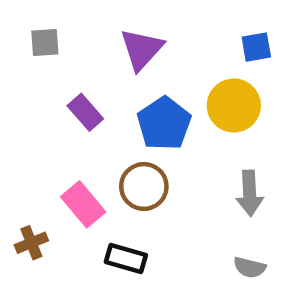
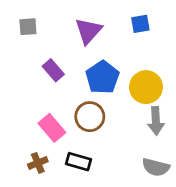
blue square: (256, 47) -> (140, 24), moved
yellow circle: (234, 105) -> (146, 87), moved
brown cross: (31, 243) -> (38, 163), moved
gray semicircle: (250, 267) -> (156, 167), size x1.4

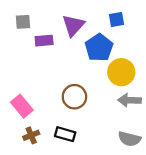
purple rectangle: (53, 70) -> (44, 41), moved, turned -54
blue pentagon: (102, 77) -> (99, 48), moved
gray arrow: (156, 121) -> (129, 100), turned 95
pink rectangle: (52, 128) -> (22, 106), moved

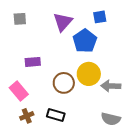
purple rectangle: (44, 41) -> (33, 62), moved
yellow circle: (121, 72) -> (89, 74), moved

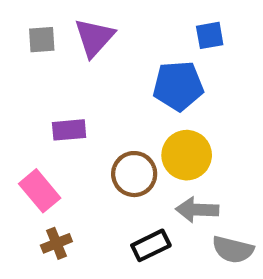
purple triangle: (63, 22) -> (94, 38), moved
blue pentagon: (85, 41) -> (178, 86), turned 30
gray arrow: (111, 86) -> (197, 210), moved
black rectangle: (56, 115) -> (151, 245), moved, turned -42

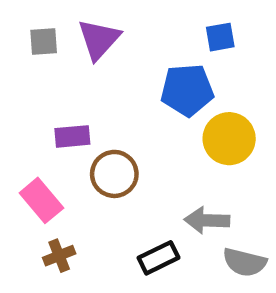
yellow circle: (187, 155) -> (229, 139), moved
brown circle: (134, 174) -> (114, 174), moved

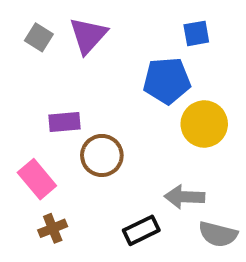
gray square: (44, 42) -> (39, 37), turned 36

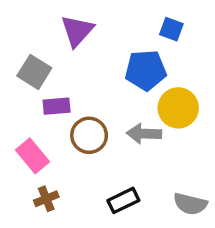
blue square: (196, 33) -> (171, 29), turned 30
gray square: (39, 37) -> (34, 72), moved, size x1.4
gray arrow: (185, 197) -> (144, 134), moved

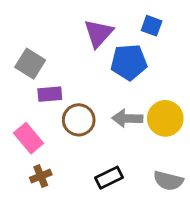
purple triangle: (77, 31) -> (98, 33), moved
yellow circle: (178, 108) -> (165, 118), moved

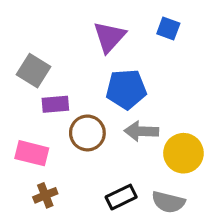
blue pentagon: (129, 62) -> (126, 89), moved
yellow circle: (165, 118) -> (183, 153), moved
pink rectangle: (29, 138) -> (32, 153), turned -36
gray semicircle: (168, 181) -> (168, 202), moved

